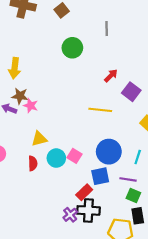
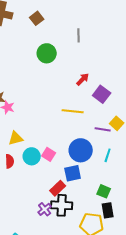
purple line: (128, 179) -> (103, 129), moved

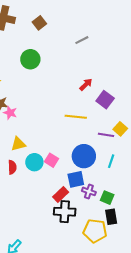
gray line: (79, 35) -> (82, 40), turned 64
green circle: (47, 53) -> (30, 59), moved
purple cross: (45, 209) -> (89, 191), moved, turned -32

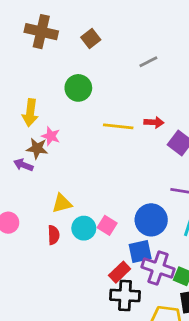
red arrow: (86, 84) -> (154, 122), turned 48
pink star: (10, 113) -> (51, 136), moved
yellow line: (76, 117) -> (118, 126), moved
purple cross: (89, 191) -> (158, 268), size x1.6

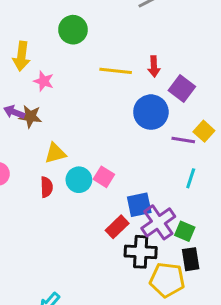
red arrow: (154, 122) -> (154, 66), turned 84
brown star: (37, 148) -> (30, 116), moved
blue circle: (151, 220) -> (151, 112), moved
purple cross: (158, 268) -> (158, 222), turned 36
black cross: (125, 295) -> (141, 252), moved

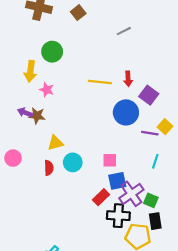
green circle: (73, 30) -> (52, 52), moved
pink square: (104, 177) -> (110, 160), moved, turned -32

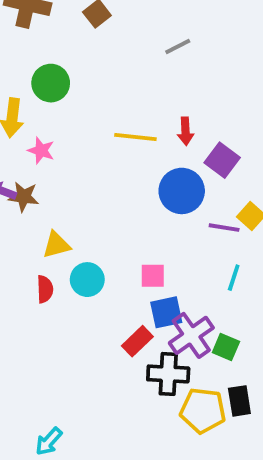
black rectangle: (155, 221) -> (239, 401), moved

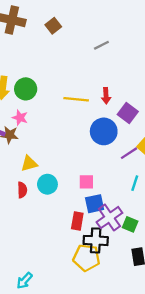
green circle: (51, 83) -> (26, 89), moved
pink star: (41, 150) -> (20, 118), moved
purple line: (224, 228) -> (129, 153), turned -42
red rectangle: (137, 341) -> (77, 221), turned -36
yellow pentagon: (203, 411) -> (86, 258), moved

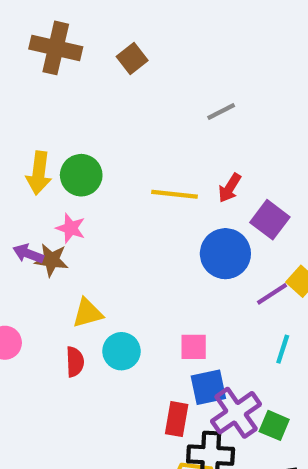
gray line: (101, 45) -> (221, 112), moved
red arrow: (106, 96) -> (230, 188), turned 35

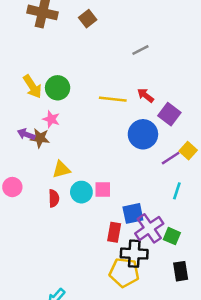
yellow arrow: (39, 173) -> (32, 87), turned -40
red arrow: (230, 188) -> (145, 95), turned 96
pink square: (194, 347) -> (103, 190), moved

